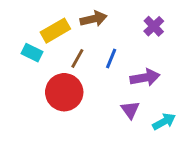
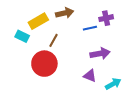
purple cross: (154, 26) -> (106, 18), turned 32
blue line: (111, 58) -> (90, 28), moved, turned 56
purple triangle: (130, 110) -> (90, 76), turned -32

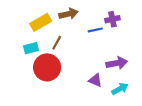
cyan rectangle: (22, 36) -> (31, 48), moved, turned -40
purple arrow: (100, 53) -> (117, 63), moved

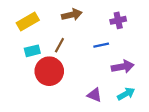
yellow rectangle: (41, 22) -> (28, 21), moved
blue line: (95, 30) -> (101, 45), moved
purple triangle: (95, 80) -> (94, 95), moved

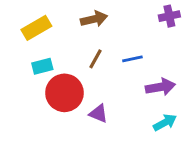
purple cross: (118, 20) -> (169, 16), moved
brown line: (59, 45) -> (96, 59), moved
purple triangle: (94, 95) -> (98, 114), moved

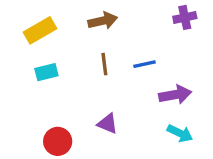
brown line: (96, 59) -> (104, 64), turned -36
red circle: (64, 93) -> (58, 141), moved, size x0.7
cyan arrow: (165, 122) -> (180, 133), turned 55

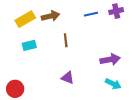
brown arrow: (103, 21) -> (50, 16), moved
blue line: (145, 64) -> (91, 14), moved
red circle: (58, 141) -> (15, 89), moved

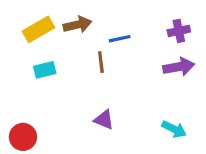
purple cross: (116, 11) -> (179, 31), moved
blue line: (91, 14) -> (120, 39), moved
purple arrow: (110, 60) -> (179, 67), moved

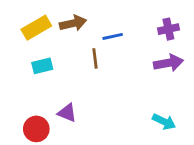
purple triangle: (104, 120) -> (67, 113), moved
red circle: (23, 137) -> (36, 129), moved

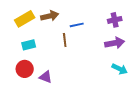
cyan arrow: (164, 122) -> (120, 69), moved
red circle: (36, 129) -> (25, 69), moved

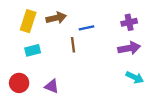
yellow rectangle: (25, 19) -> (28, 21), turned -42
red circle: (25, 69) -> (19, 83), moved

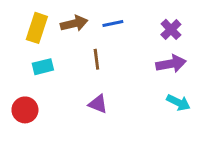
purple cross: (129, 22) -> (171, 29), turned -32
blue line: (86, 28) -> (113, 24), moved
purple triangle: (52, 86) -> (98, 104), moved

